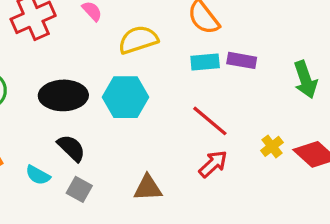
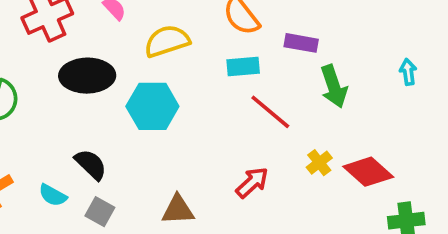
purple rectangle: (242, 60) -> (301, 43), moved
green arrow: (305, 80) -> (334, 86), moved
black ellipse: (63, 95) -> (87, 76), moved
red line: (210, 121) -> (270, 112), moved

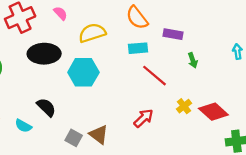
green arrow: (334, 86) -> (193, 60), size x0.6
brown triangle: (178, 210) -> (99, 135), turned 40
gray square: (100, 212) -> (74, 138), moved

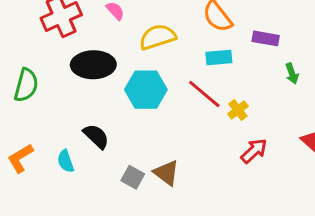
red line: (154, 76) -> (204, 94), moved
yellow cross: (184, 106) -> (238, 110), moved
red arrow: (144, 118) -> (254, 151), moved
cyan semicircle: (23, 126) -> (66, 161), turned 42

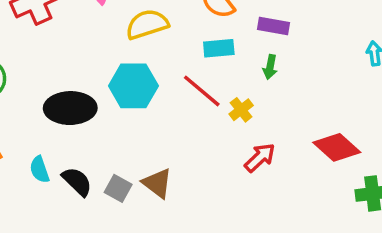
black ellipse: (93, 65) -> (70, 108), moved
green arrow: (292, 73) -> (270, 67), moved, turned 30
black semicircle: (96, 136) -> (77, 182), moved

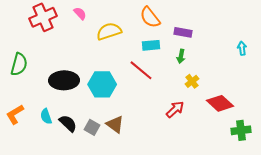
cyan hexagon: (133, 86) -> (102, 84), moved
yellow cross: (241, 110) -> (192, 81), moved

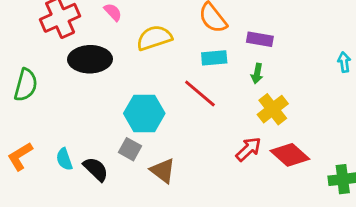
black ellipse: (64, 80) -> (90, 59), moved
yellow cross: (192, 81) -> (273, 109), size x1.5
red diamond: (220, 103) -> (290, 155), moved
gray square: (92, 127) -> (130, 149), moved

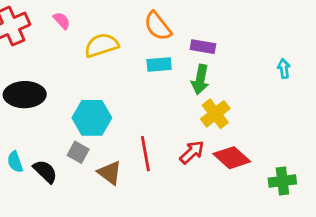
black ellipse: (90, 59) -> (25, 95), moved
green arrow: (257, 74) -> (200, 80), size x1.5
red line: (200, 94) -> (145, 154), moved, turned 40

